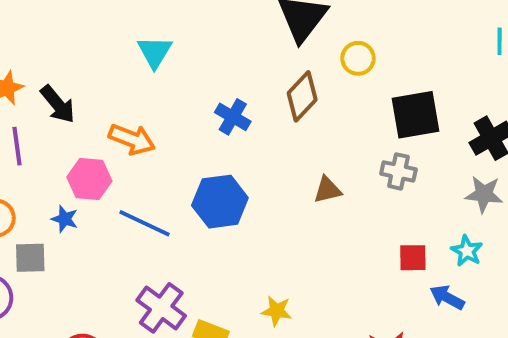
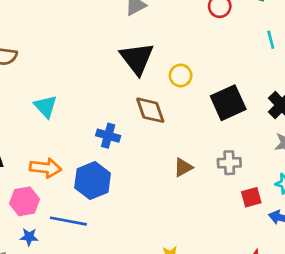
brown diamond: (302, 96) -> (150, 110), turned -48
gray cross: (398, 171) -> (229, 163), moved
blue hexagon: (220, 202) -> (93, 180), moved
blue star: (65, 219) -> (29, 237), moved

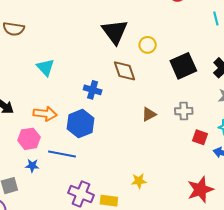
red square: (251, 197) -> (200, 137), turned 35

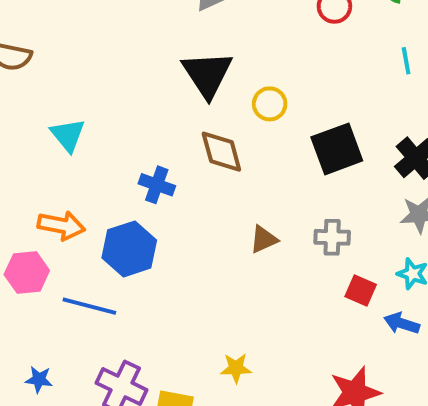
blue star: (32, 166) -> (39, 379), moved

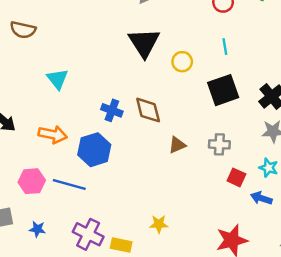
cyan line: (406, 61) -> (225, 47), moved
brown diamond: (221, 152) -> (148, 110), moved
pink hexagon: (27, 273) -> (32, 181), moved

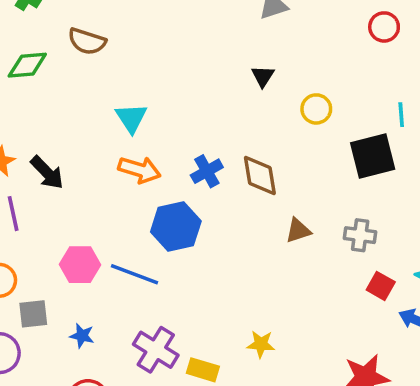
black triangle: (144, 43) -> (263, 76), size x0.5
cyan line: (225, 47) -> (401, 115), moved
blue cross: (112, 110) -> (207, 171), turned 35
orange arrow: (53, 135) -> (139, 170), moved

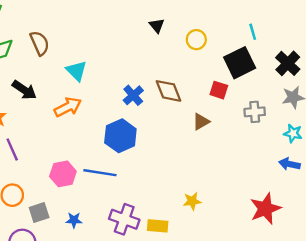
brown semicircle: (87, 41) -> (40, 43), moved, turned -120
orange arrow: (139, 170) -> (68, 107), moved, turned -32
black arrow: (47, 173) -> (24, 90), moved
gray cross: (360, 235) -> (255, 112), moved
red square: (381, 286) -> (219, 90), moved

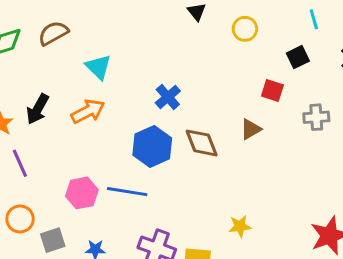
brown semicircle: (40, 43) -> (53, 33), turned -95
black square: (240, 63) -> (298, 57), size x0.6
black arrow: (24, 90) -> (38, 109), moved, turned 85
brown diamond: (168, 91) -> (202, 143), moved

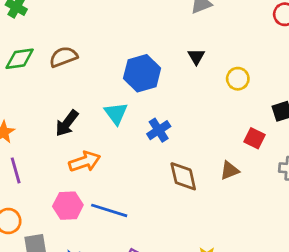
cyan triangle: (98, 67) -> (116, 113), moved
black arrow: (38, 109) -> (67, 123), moved
orange arrow: (88, 111) -> (85, 162), moved
blue hexagon: (152, 146) -> (142, 73), moved

